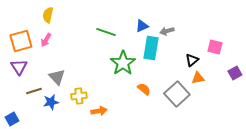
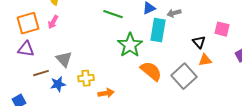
black triangle: (192, 60) -> (199, 42), turned -32
purple triangle: (19, 67) -> (26, 49), turned -48
orange semicircle: (144, 89) -> (151, 71), size x1.6

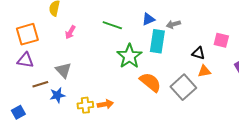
pink arrow: (53, 22) -> (70, 32), moved
black triangle: (199, 42) -> (198, 53), turned -32
yellow cross: (86, 78) -> (85, 105), moved

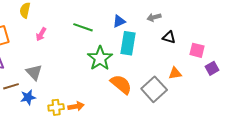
gray arrow: (173, 24) -> (154, 17), moved
pink square: (221, 40) -> (197, 50), moved
black triangle: (198, 53) -> (169, 37), moved

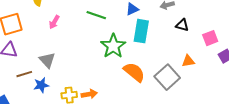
pink square: (197, 50) -> (210, 38), turned -35

